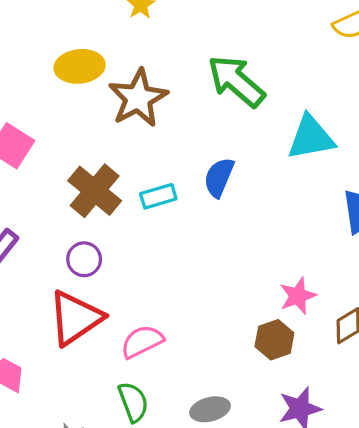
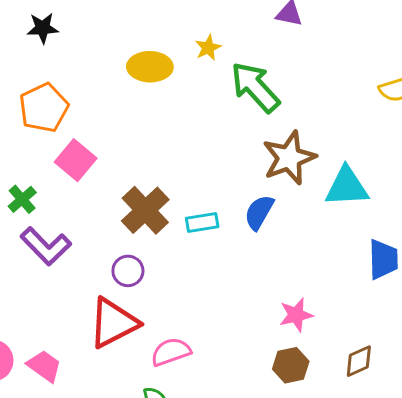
yellow ellipse: (80, 66) -> (150, 67), moved
green arrow: (236, 81) -> (255, 87), moved
brown star: (138, 98) -> (289, 158), moved
pink star: (298, 296) -> (296, 315), moved

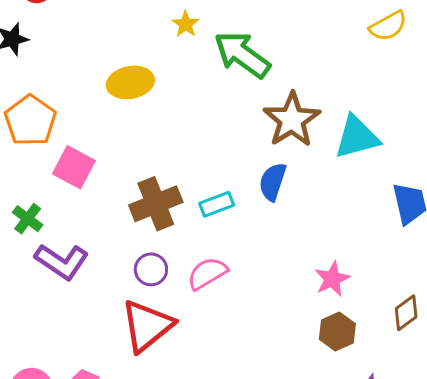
yellow ellipse: (150, 67) -> (130, 82), moved
brown cross: (145, 210) -> (156, 204), turned 33
pink semicircle: (171, 352) -> (207, 273), moved

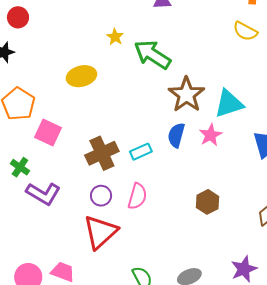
yellow semicircle: (388, 26) -> (245, 31), turned 60
pink semicircle: (207, 273) -> (137, 196), turned 140
pink star: (332, 279) -> (211, 135), moved
brown hexagon: (337, 331) -> (208, 202), moved

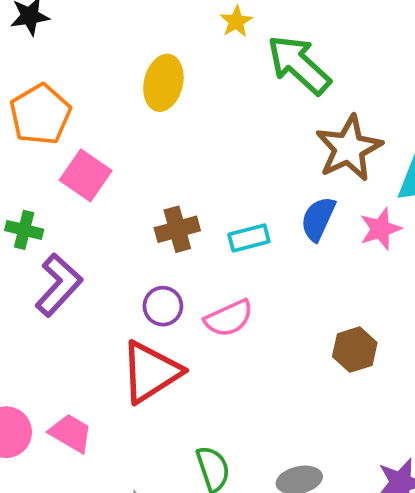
yellow ellipse: (82, 76) -> (163, 83), turned -72
brown cross: (102, 153) -> (177, 229), size x0.7
green cross: (20, 167) -> (24, 230), turned -30
purple L-shape: (43, 194) -> (59, 285), turned -88
pink semicircle: (137, 196) -> (229, 318), turned 40

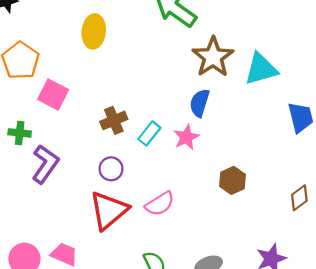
pink star: (380, 229) -> (186, 137), moved
cyan rectangle: (249, 238) -> (149, 133), moved, turned -30
pink semicircle: (229, 318) -> (160, 204), moved

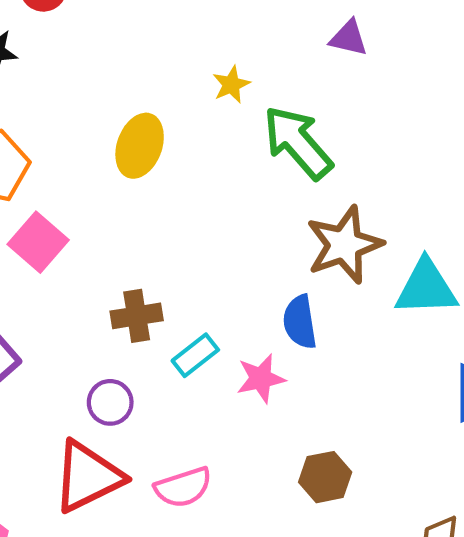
blue semicircle: (200, 103) -> (300, 322), turned -40

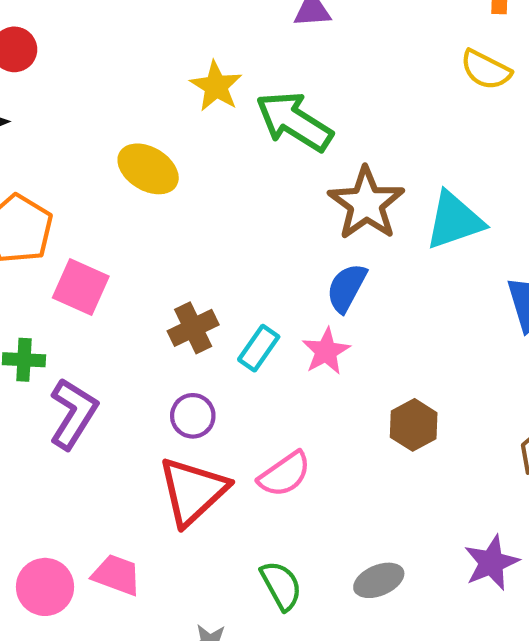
yellow star: (231, 84) -> (216, 86), size x1.4
yellow ellipse: (140, 146) -> (148, 169), turned -62
blue semicircle: (300, 322) -> (347, 288), turned 54

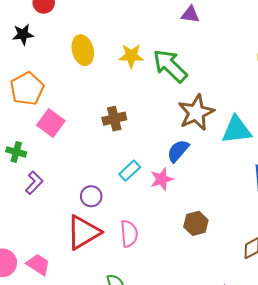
yellow star: (216, 86) -> (131, 56), moved, turned 30
yellow ellipse: (148, 169) -> (83, 50), moved, turned 32
brown cross: (193, 328) -> (114, 119), moved
purple L-shape: (73, 414) -> (34, 183), size x0.7
pink semicircle: (285, 474) -> (129, 234), turned -72

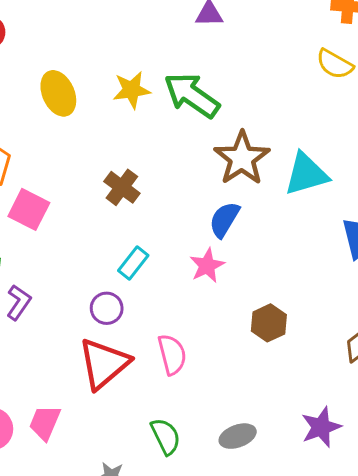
brown cross: (114, 119) -> (122, 187), turned -30
cyan rectangle: (130, 171) -> (133, 263), moved
pink trapezoid: (38, 264) -> (45, 423), turned -90

